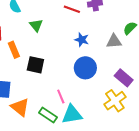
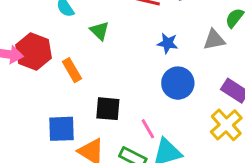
black square: (35, 65) -> (108, 109), moved

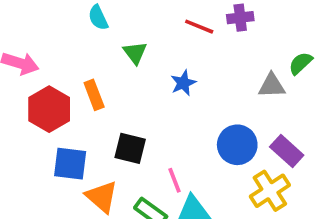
blue star: (168, 43) -> (183, 83), moved, turned 30
red hexagon: (34, 52) -> (49, 109), moved
blue circle: (178, 83) -> (237, 145), moved

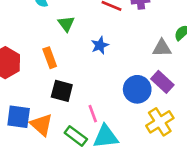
orange rectangle: (94, 95) -> (50, 58), moved
purple rectangle: (287, 151) -> (162, 82), moved
blue square: (70, 164) -> (19, 117), moved

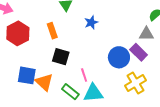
gray triangle: (162, 48) -> (146, 34), moved

